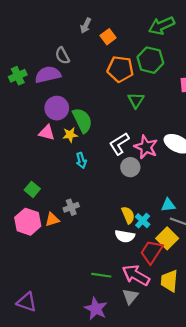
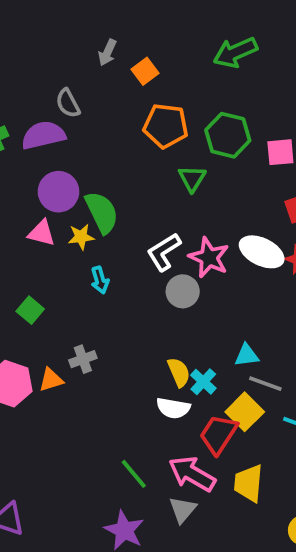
green hexagon: (150, 60) -> (228, 135), moved
green square: (32, 189) -> (30, 310), moved
green line: (101, 275) -> (134, 474), turned 42

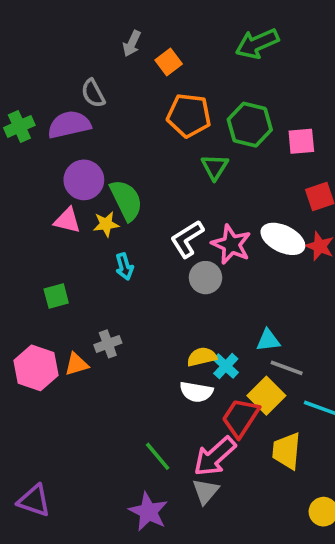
green square: (30, 310) -> (56, 296), turned 35
yellow semicircle: (179, 372) -> (202, 357), turned -80
pink arrow: (192, 474) -> (215, 456), turned -72
yellow trapezoid: (248, 483) -> (287, 451), moved

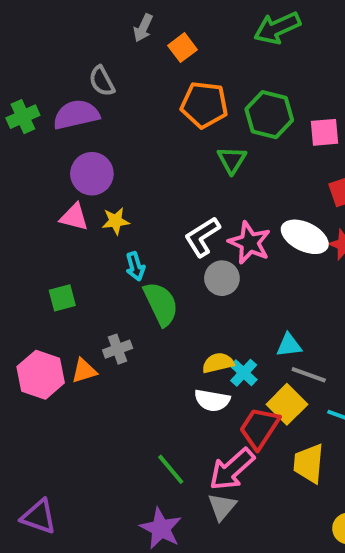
green semicircle: (126, 200) -> (161, 304), moved

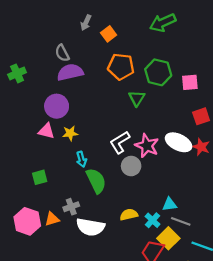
purple semicircle: (76, 115) -> (70, 72), moved
cyan cross: (244, 373) -> (153, 220), moved
white semicircle: (212, 400) -> (90, 227), moved, size x1.4

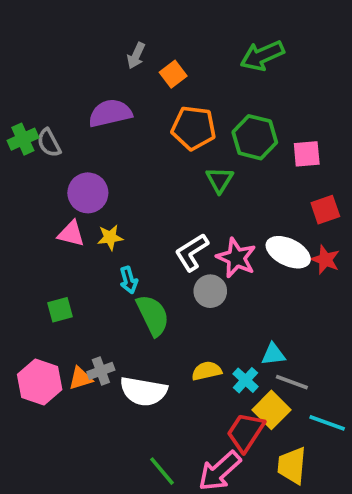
gray semicircle: (62, 53) -> (49, 143), moved
purple semicircle: (70, 72) -> (110, 113), moved
gray cross: (71, 207) -> (101, 371), moved

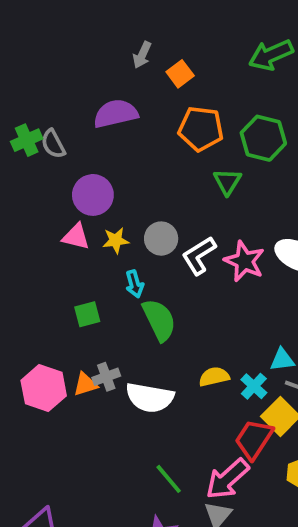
gray circle: (210, 291) -> (161, 239), moved
green square: (60, 310) -> (87, 314), moved

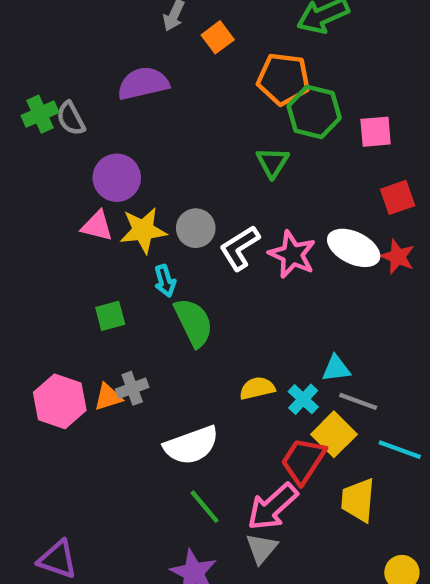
orange pentagon: (201, 129) -> (283, 79), moved
yellow star: (116, 240) -> (143, 230), size x1.5
white semicircle: (150, 398) -> (191, 445), moved, turned -30

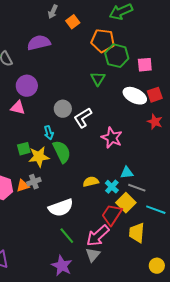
yellow star: (143, 230) -> (39, 157), moved
white ellipse: (354, 248) -> (135, 96), moved
pink star: (292, 254) -> (112, 138), moved

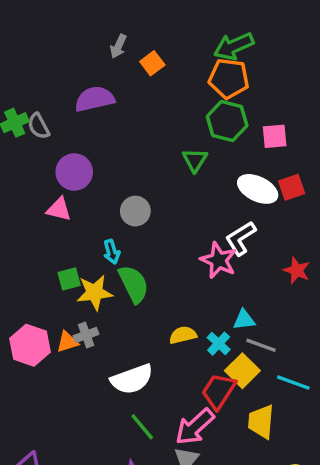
orange pentagon: (103, 41) -> (229, 79), moved
white L-shape: (83, 118) -> (241, 238), moved
red star: (155, 122) -> (297, 270), moved

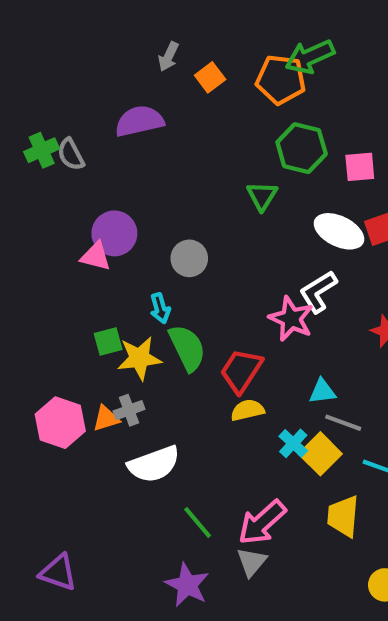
orange pentagon: (229, 79) -> (281, 79), moved
purple circle: (74, 172) -> (114, 233), moved
cyan cross: (219, 344) -> (293, 443), moved
white semicircle: (132, 379) -> (154, 464), moved
red trapezoid: (219, 391) -> (241, 371), moved

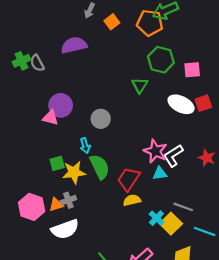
white L-shape: (318, 292) -> (173, 156), moved
cyan triangle: (322, 391) -> (160, 173), moved
white semicircle: (154, 464) -> (65, 229), moved

